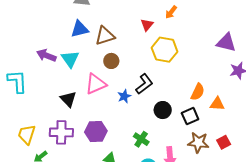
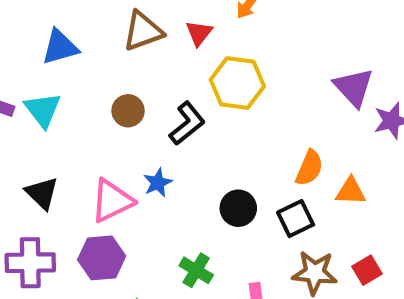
brown triangle: (105, 36) -> (143, 31), moved
purple triangle: (226, 43) -> (354, 87), moved, turned 35
pink triangle: (96, 84) -> (112, 201), moved
black L-shape: (144, 84) -> (187, 123), moved

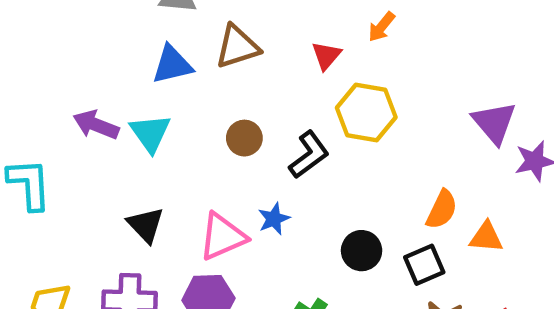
brown triangle: (143, 31) -> (237, 47), moved

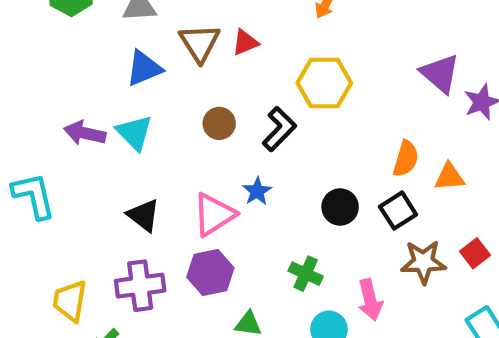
brown triangle: (237, 47) -> (200, 43), turned -36
red triangle: (326, 56) -> (245, 42), moved, turned 36

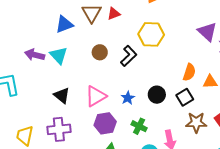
blue star: (257, 191) -> (128, 98), moved
purple hexagon: (210, 272) -> (105, 123), moved

